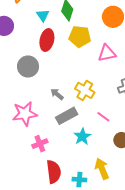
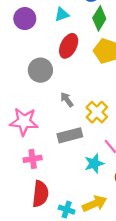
cyan triangle: (43, 15) -> (62, 14), moved, turned 32
gray arrow: (57, 94) -> (67, 100), moved
cyan star: (82, 136) -> (94, 164), moved
yellow arrow: (102, 169) -> (95, 204), turned 75

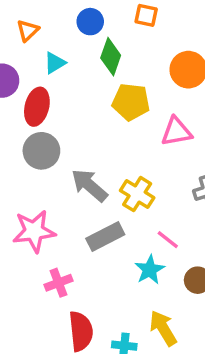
red ellipse: (69, 46) -> (37, 107), moved
gray arrow: (67, 100) -> (89, 185), size x1.6
yellow arrow: (95, 204) -> (163, 328), turned -85

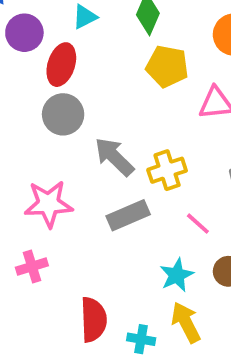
yellow cross: (137, 194) -> (167, 170), turned 36
cyan star: (150, 270) -> (177, 275), moved
pink cross: (58, 283) -> (32, 267), moved

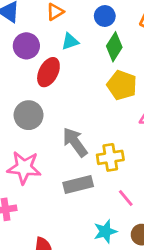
gray circle: (63, 114) -> (29, 115), moved

